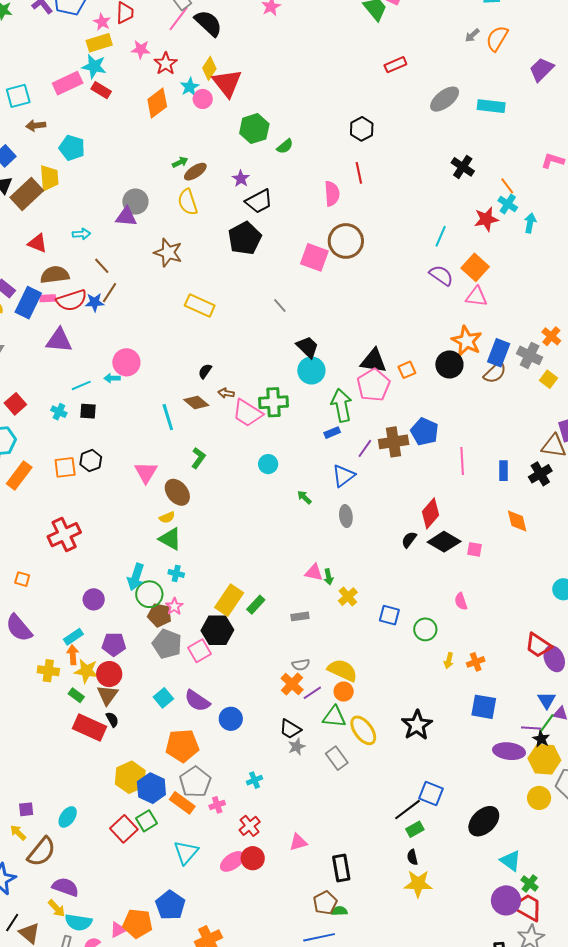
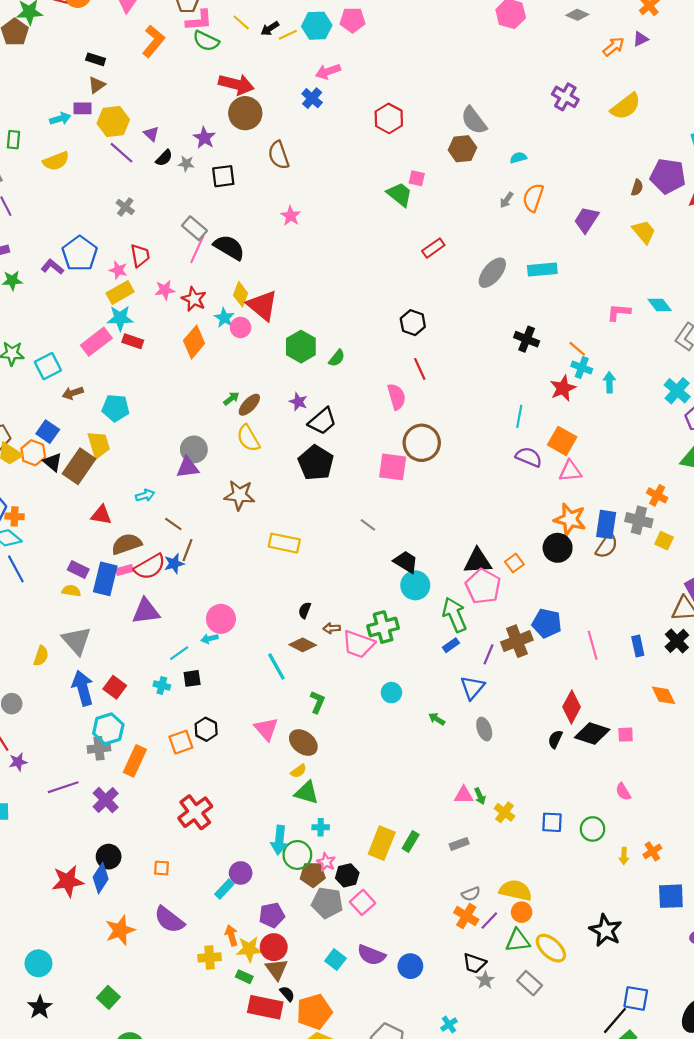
black hexagon: (217, 630) -> (347, 875), moved, size x0.7
cyan rectangle: (73, 637) -> (224, 889), moved
orange pentagon: (182, 746) -> (314, 1012), moved

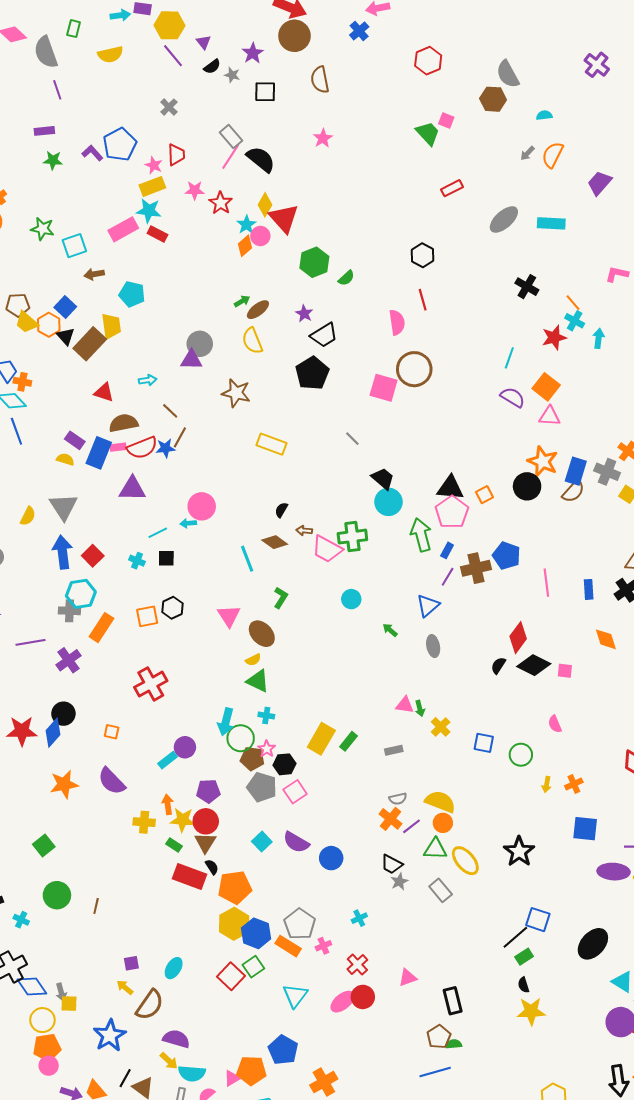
orange diamond: (194, 342) -> (245, 246), moved, size x0.7
blue rectangle: (451, 645) -> (447, 550), moved, turned -35

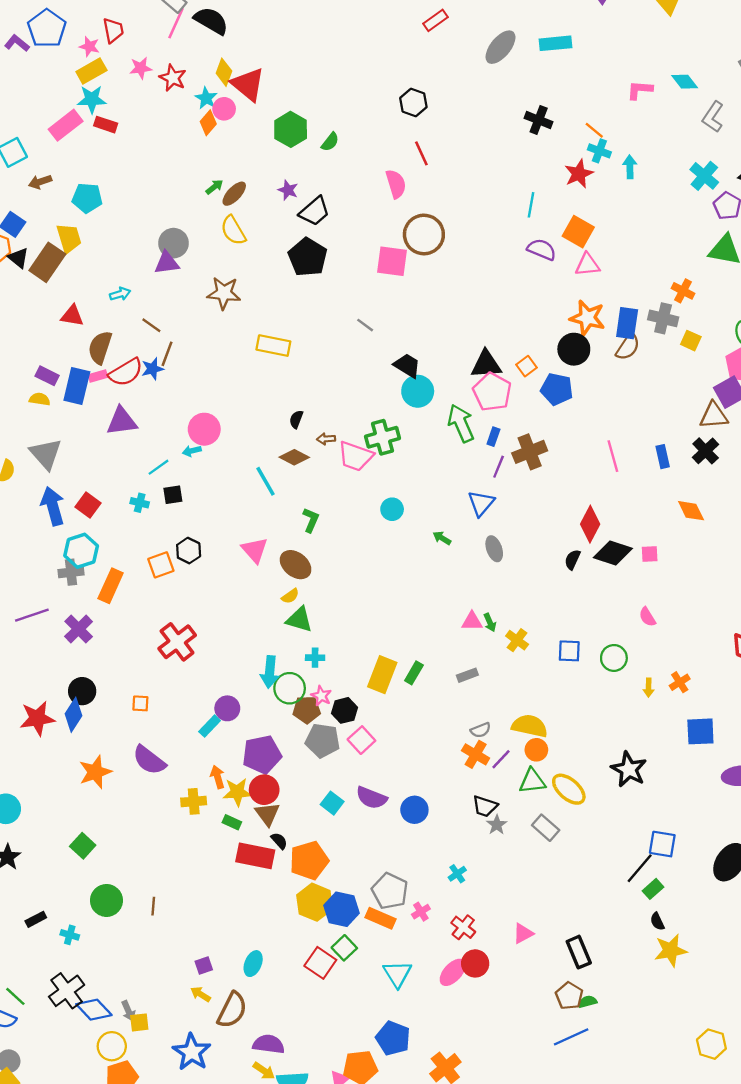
brown semicircle: (124, 423) -> (100, 347), turned -52
blue pentagon: (507, 556) -> (557, 389), moved
purple pentagon: (208, 791) -> (262, 755), size x1.4

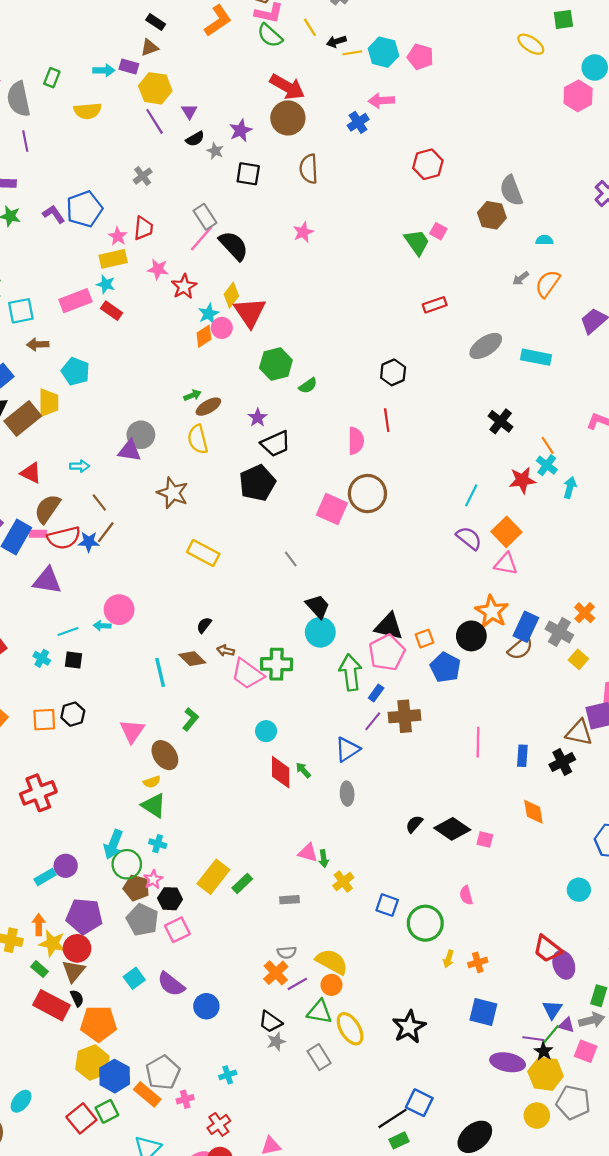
cyan star: (92, 99) -> (106, 284), size x0.7
red diamond: (590, 524) -> (281, 772), moved, turned -44
green circle: (614, 658) -> (425, 923), size x1.4

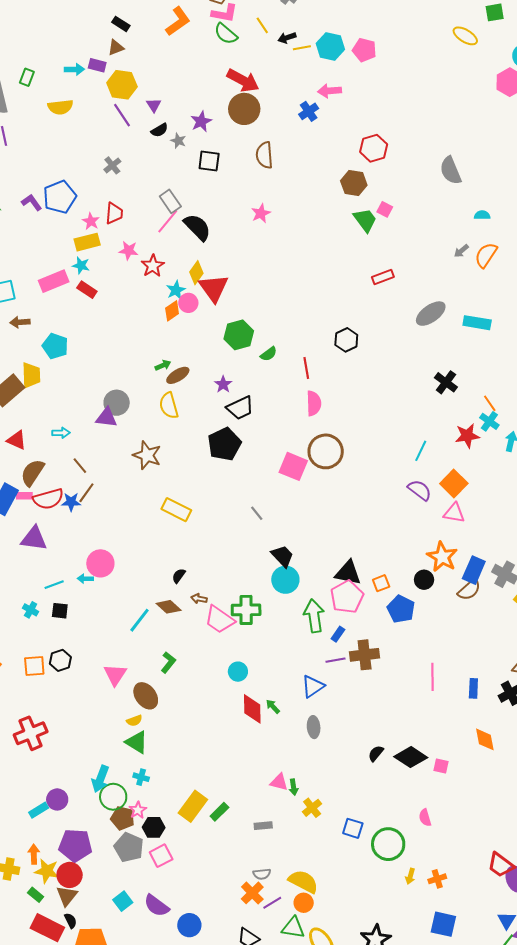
brown hexagon: (492, 215) -> (354, 183), moved
red line: (387, 420) -> (306, 368), moved
black circle: (471, 636) -> (424, 580), size x0.7
cyan line: (160, 672) -> (139, 620), turned 52
purple line: (373, 721) -> (336, 660), turned 42

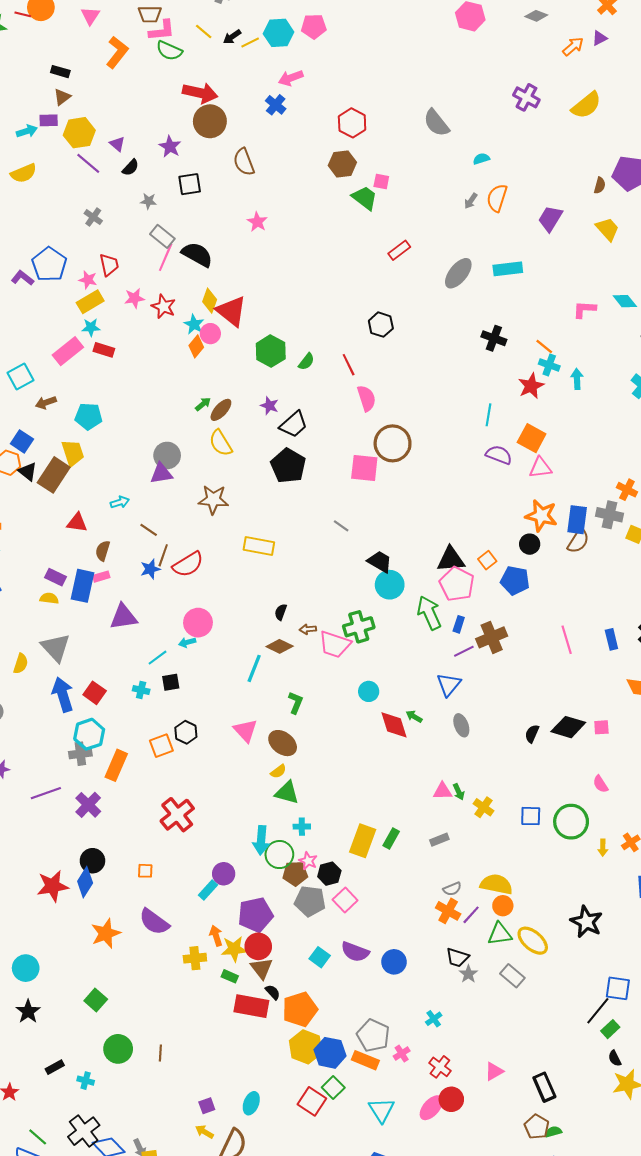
gray star: (178, 141) -> (148, 201), moved
brown semicircle: (32, 473) -> (103, 551), size x0.7
red semicircle: (48, 499) -> (188, 564), moved

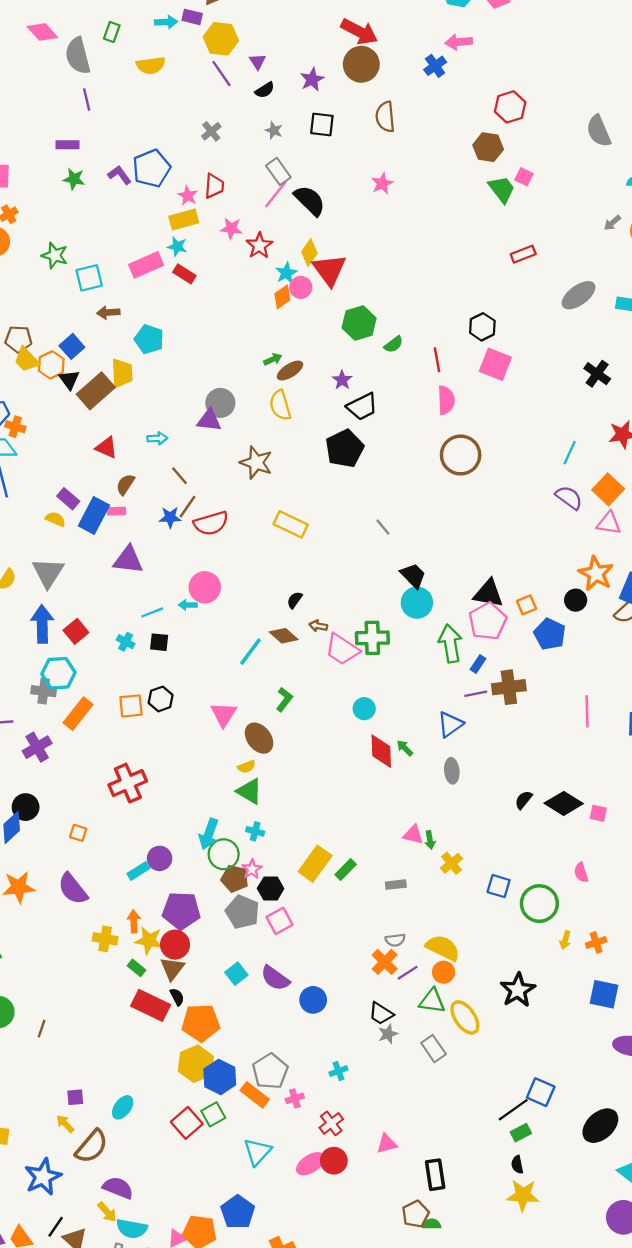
pink square: (364, 468) -> (495, 364), moved
black star: (586, 922) -> (518, 990), moved

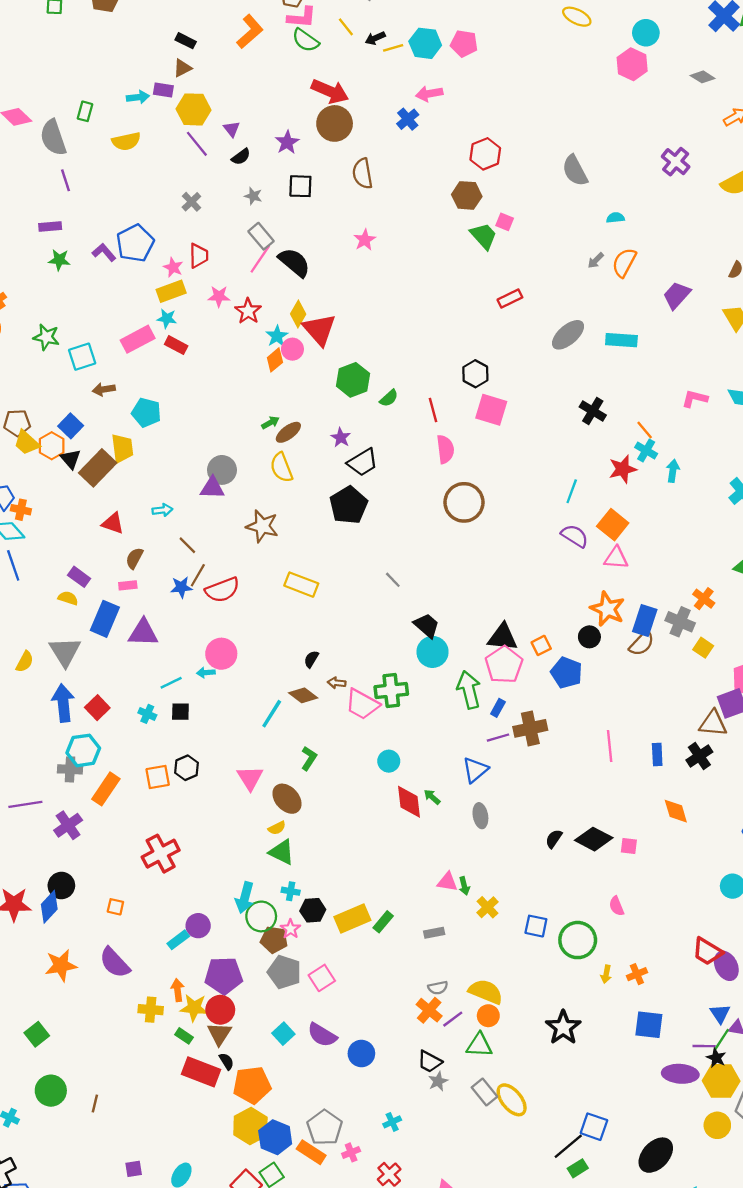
blue rectangle: (94, 516) -> (105, 619), moved
yellow rectangle: (315, 864) -> (352, 919), turned 36
black hexagon: (271, 889) -> (313, 910), moved
yellow ellipse: (465, 1017) -> (512, 1100), moved

